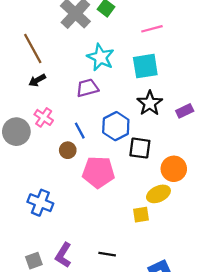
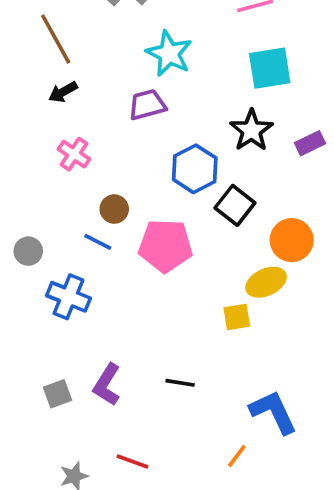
cyan square: (145, 66) -> (270, 68), moved
blue line: (80, 131) -> (98, 242), moved, turned -35
gray circle: (16, 132) -> (28, 251), moved, size x0.6
black square: (140, 148) -> (235, 205), turned 30

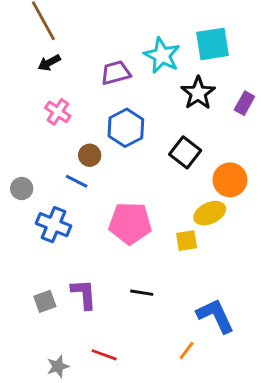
cyan star: (169, 54) -> (162, 55), moved
purple rectangle: (310, 143) -> (244, 103), turned -35
blue hexagon: (195, 169) -> (126, 128), moved
pink pentagon: (165, 246) -> (130, 223), moved
purple L-shape: (107, 385) -> (84, 294), turned 144

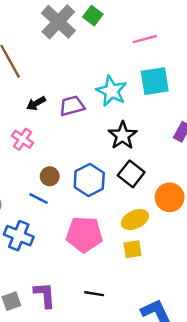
black arrow: (49, 63) -> (36, 103), moved
black star: (198, 93) -> (123, 135), moved
blue hexagon: (126, 128) -> (89, 180), moved
yellow ellipse: (210, 213) -> (135, 220), moved

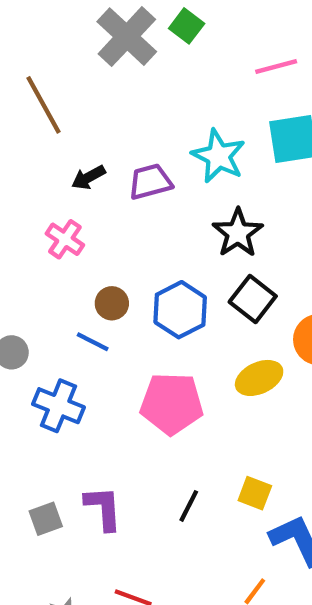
yellow square: (132, 249) -> (255, 493), moved, turned 30
black line: (94, 294) -> (189, 506), turned -72

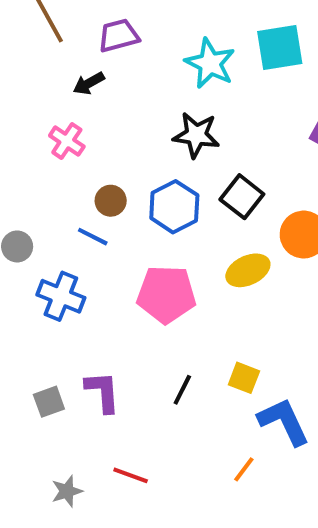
purple trapezoid: (150, 182) -> (119, 36), moved
black star: (238, 233) -> (196, 135), moved, turned -30

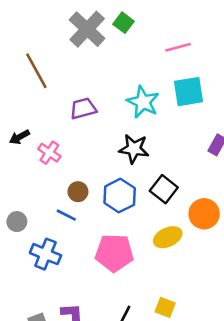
purple trapezoid: (119, 36) -> (83, 108), moved
black arrow: (89, 83) -> (19, 137), moved

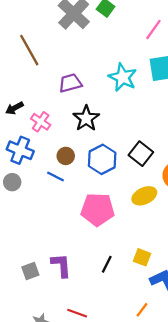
pink line: (178, 47) -> (153, 30), turned -40
black star: (134, 149) -> (86, 118), moved, turned 30
blue cross: (45, 254) -> (20, 150), moved

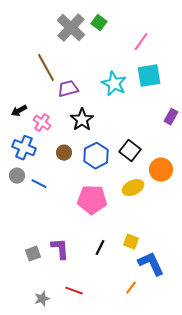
brown line: (29, 50) -> (46, 68), moved
blue line: (55, 176) -> (39, 184), moved

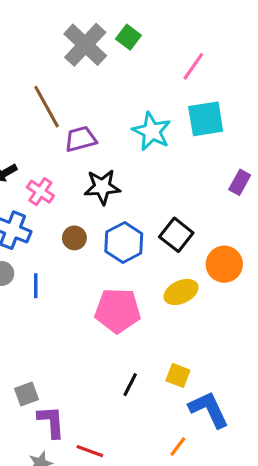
black star: (82, 120) -> (102, 187), turned 30
blue line: (39, 184) -> (36, 286), turned 63
purple L-shape: (60, 249) -> (51, 422), moved

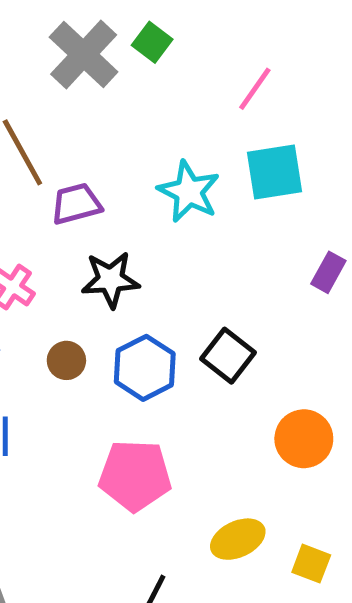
orange circle: (224, 264) -> (304, 439), moved
yellow ellipse: (181, 292) -> (238, 539), moved
yellow square: (178, 375) -> (311, 564), moved

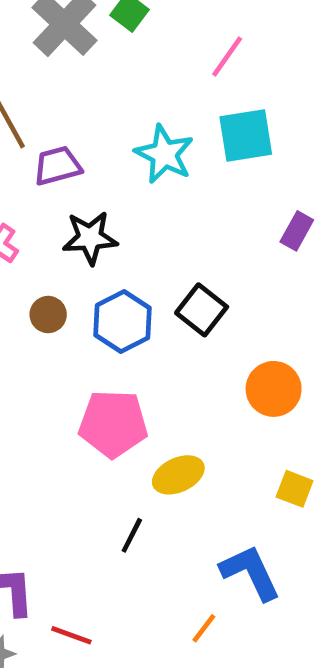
yellow ellipse: (238, 539) -> (178, 475), moved
yellow square: (311, 564) -> (295, 489), moved

